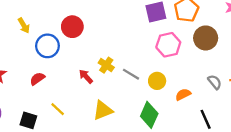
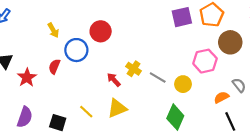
pink hexagon: (168, 45) -> (205, 61), moved
red semicircle: (37, 79) -> (54, 67), moved, turned -32
orange semicircle: (183, 94) -> (221, 97), moved
yellow triangle: (103, 110) -> (117, 108), moved

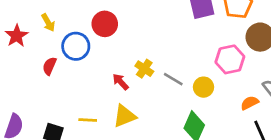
red star: (27, 77) -> (17, 36), moved
yellow line: (86, 112) -> (88, 120), turned -40

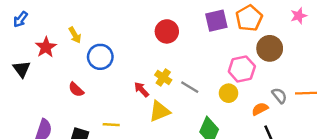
red circle: (105, 24) -> (167, 31), moved
red semicircle: (49, 66) -> (76, 90), moved, turned -70
yellow circle: (204, 87) -> (229, 93), moved
yellow triangle: (125, 116) -> (160, 111), moved

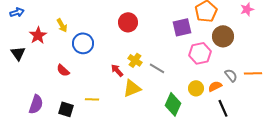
blue arrow: (20, 19) -> (17, 12), turned -144
purple square: (216, 21) -> (182, 27), moved
red circle: (167, 31) -> (128, 22), moved
yellow circle: (229, 93) -> (196, 88), moved

